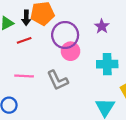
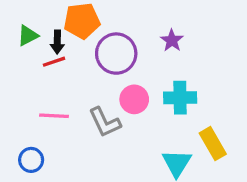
black arrow: (26, 18) -> (57, 42), moved
pink circle: (71, 51) -> (134, 99), moved

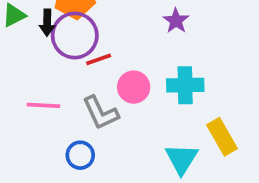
purple circle: (116, 54) -> (75, 36), moved
red line: (54, 62) -> (99, 59), moved
blue circle: (31, 160) -> (80, 155), moved

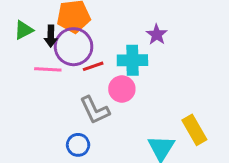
cyan cross: (185, 85) -> (132, 60), moved
pink line: (43, 105) -> (48, 69), moved

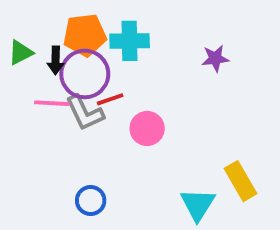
purple star: (157, 35) -> (215, 58), moved, turned 30
cyan cross: (132, 60) -> (130, 41), moved
gray L-shape: (95, 110) -> (85, 113), moved

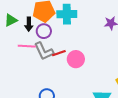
purple circle: (85, 74) -> (44, 31), size x0.6
red line: (110, 99) -> (59, 53), moved

